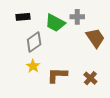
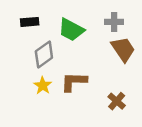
gray cross: (77, 17) -> (114, 22), moved
brown L-shape: (57, 75) -> (74, 82), moved

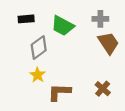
brown L-shape: (74, 82) -> (59, 92), moved

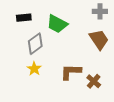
gray cross: (100, 19) -> (100, 11), moved
brown L-shape: (59, 92) -> (71, 72), moved

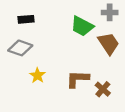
green trapezoid: (57, 24) -> (82, 26), moved
gray diamond: (35, 44) -> (20, 48), moved, turned 55

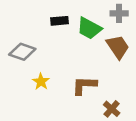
black rectangle: (26, 19) -> (60, 21), moved
brown cross: (103, 89) -> (112, 109), moved

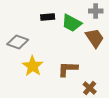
yellow star: (41, 82) -> (33, 66), size x1.5

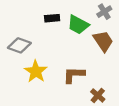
gray cross: (96, 11) -> (104, 12), turned -32

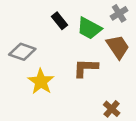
black rectangle: (52, 18) -> (60, 21), turned 56
brown L-shape: (74, 75) -> (86, 68), moved

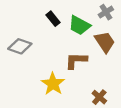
yellow star: (41, 82) -> (53, 84), moved

